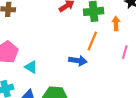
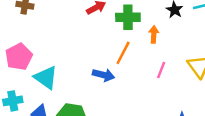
cyan triangle: (31, 67) -> (46, 78), size x1.5

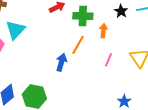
blue arrow: (104, 75) -> (61, 62), turned -90
cyan triangle: (46, 78) -> (15, 30), moved, turned 35

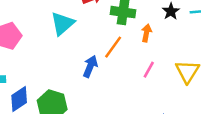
cyan triangle: (15, 30) -> (62, 24), moved

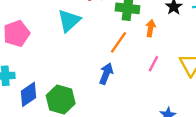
blue arrow: (90, 66) -> (106, 74), moved

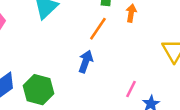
pink line: (153, 64) -> (131, 89), moved

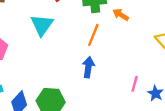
orange arrow: (131, 13) -> (121, 15), turned -56

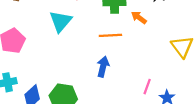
orange line: (93, 35) -> (110, 35), turned 60

